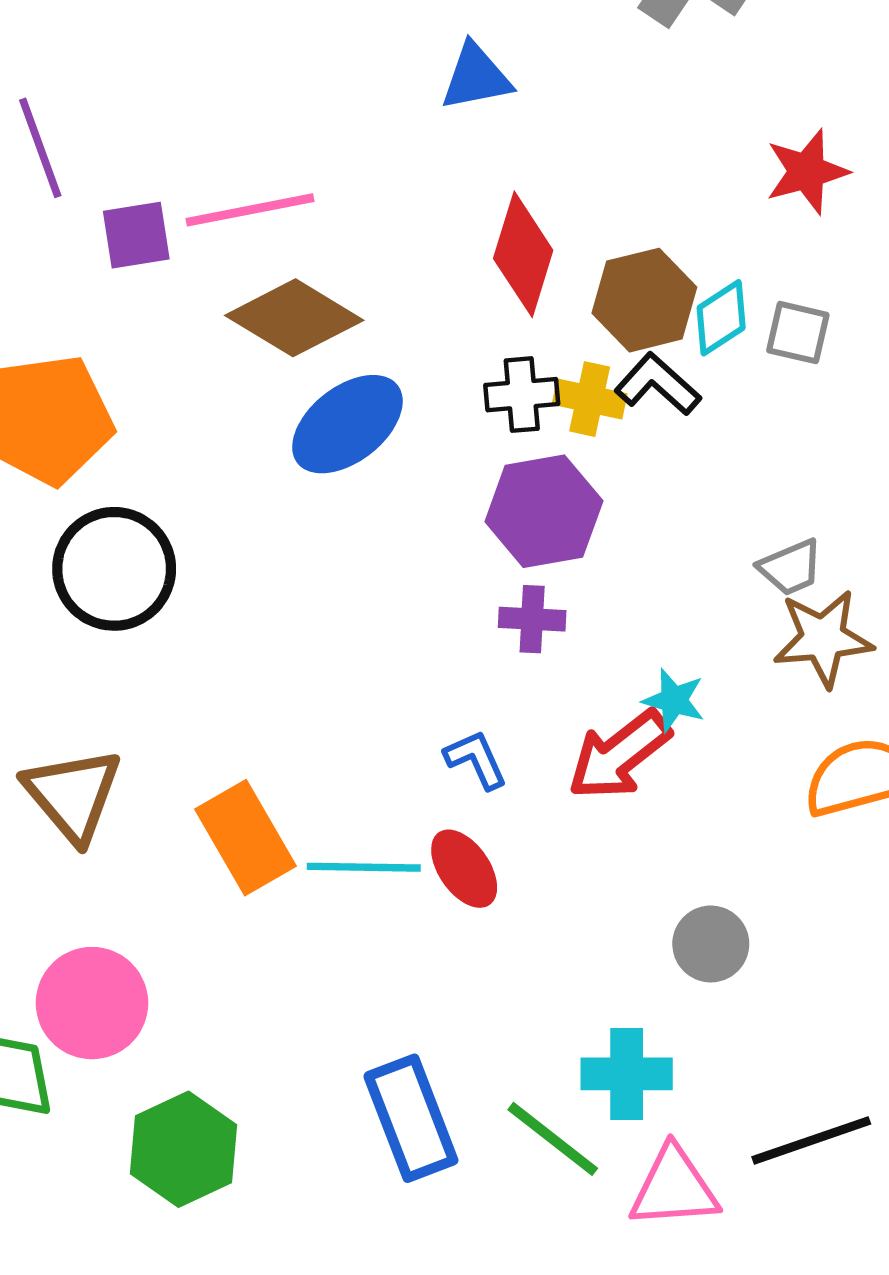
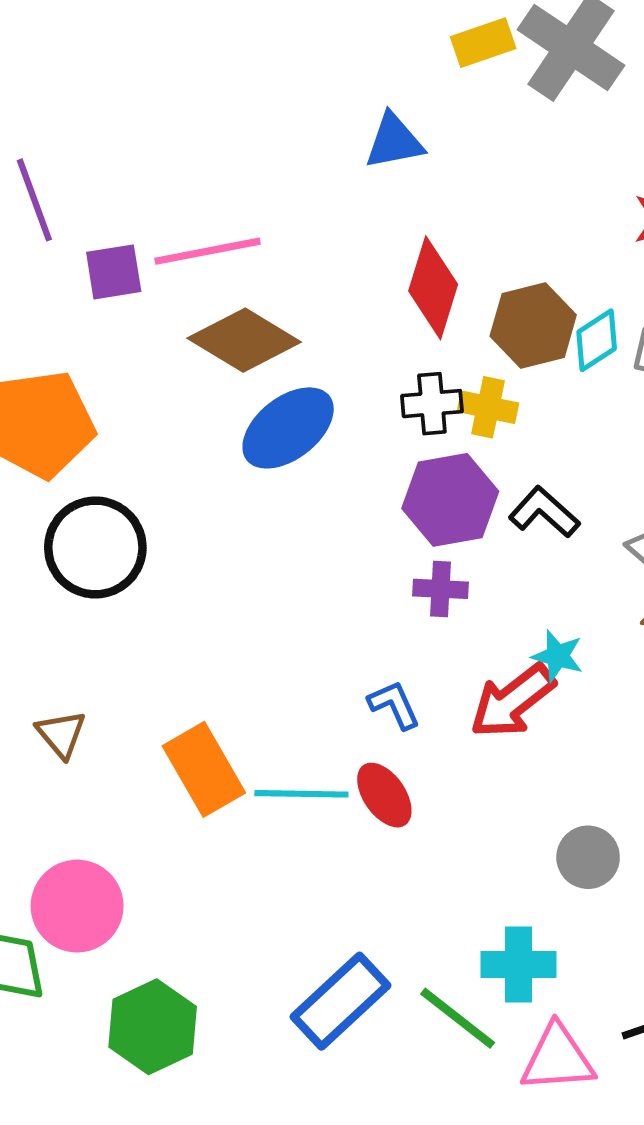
black L-shape: (658, 384) -> (544, 512), moved
brown triangle: (73, 795) -> (61, 734), size x0.6
blue rectangle: (411, 1118) -> (340, 1001), turned 68

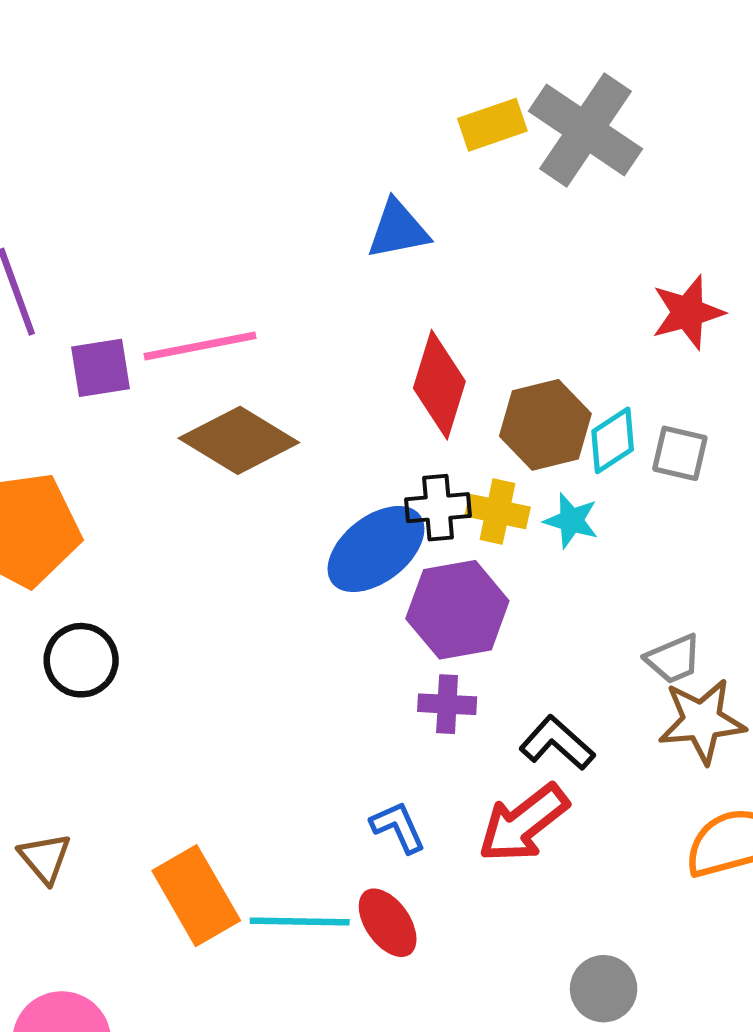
blue ellipse: (288, 428) -> (376, 549), moved
black L-shape: (544, 512) -> (557, 743), moved
black circle: (95, 547) -> (81, 660), size x0.7
cyan star: (558, 656) -> (571, 521), moved

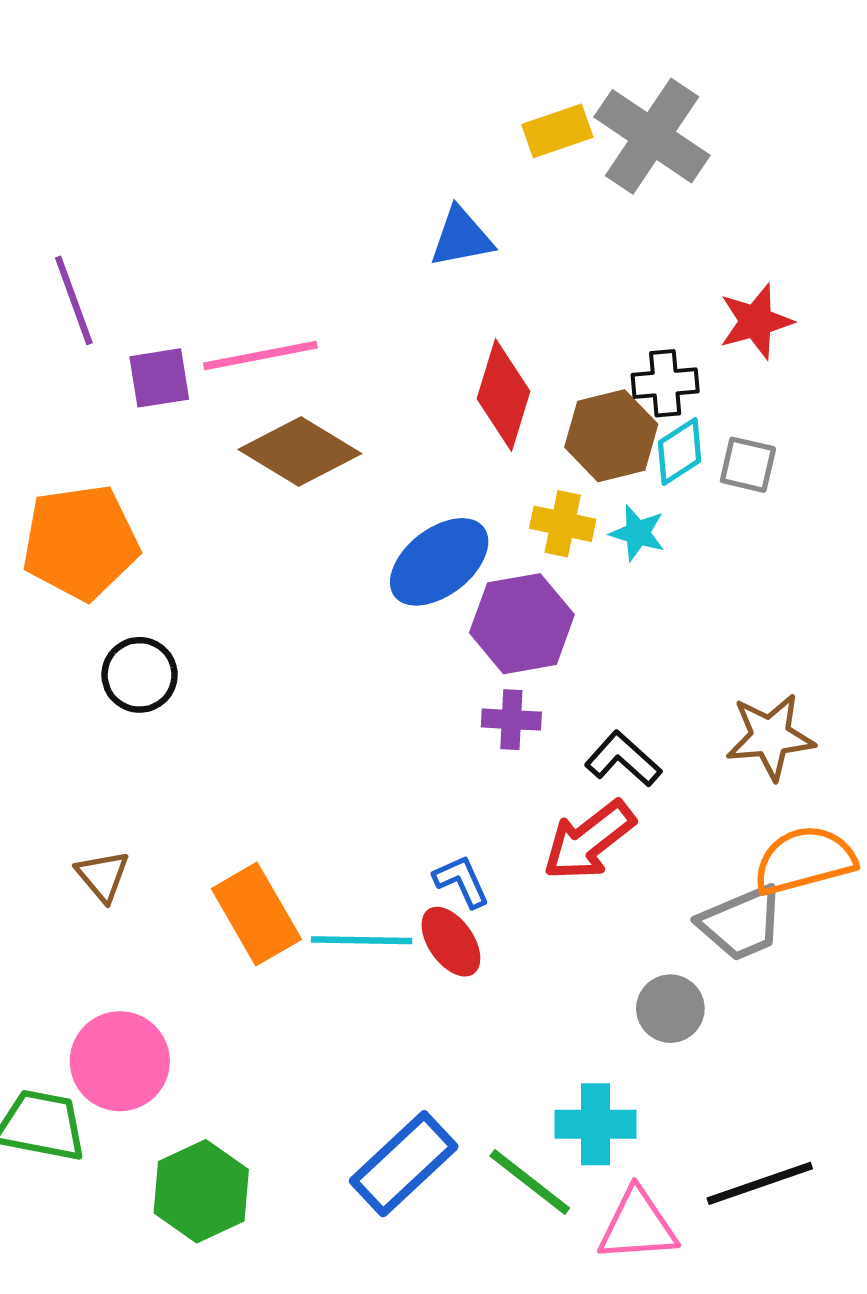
black cross: (438, 508) -> (665, 383), moved
gray trapezoid: (673, 659) -> (741, 923), moved, size x1.5
blue L-shape: (398, 827) -> (461, 881), moved

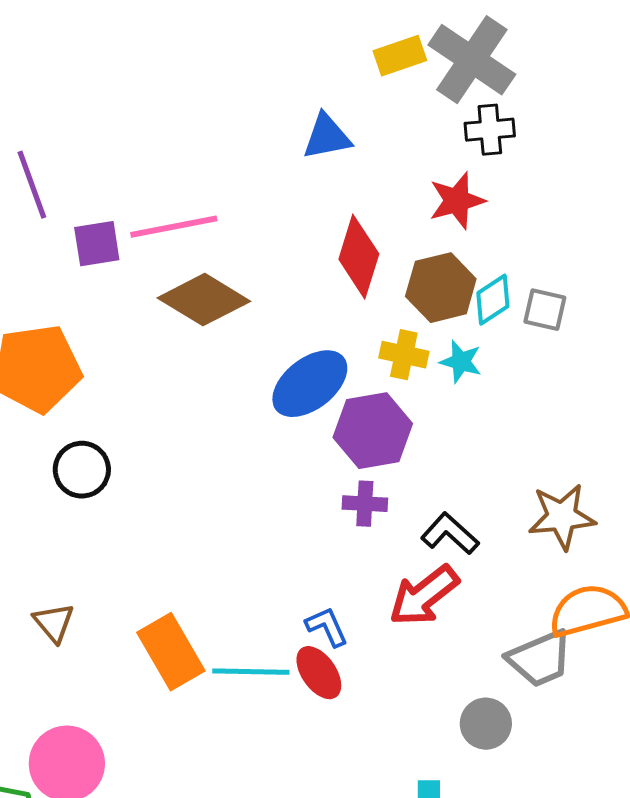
red star: (756, 321) -> (457, 201), moved
black cross: (665, 383) -> (490, 130), moved

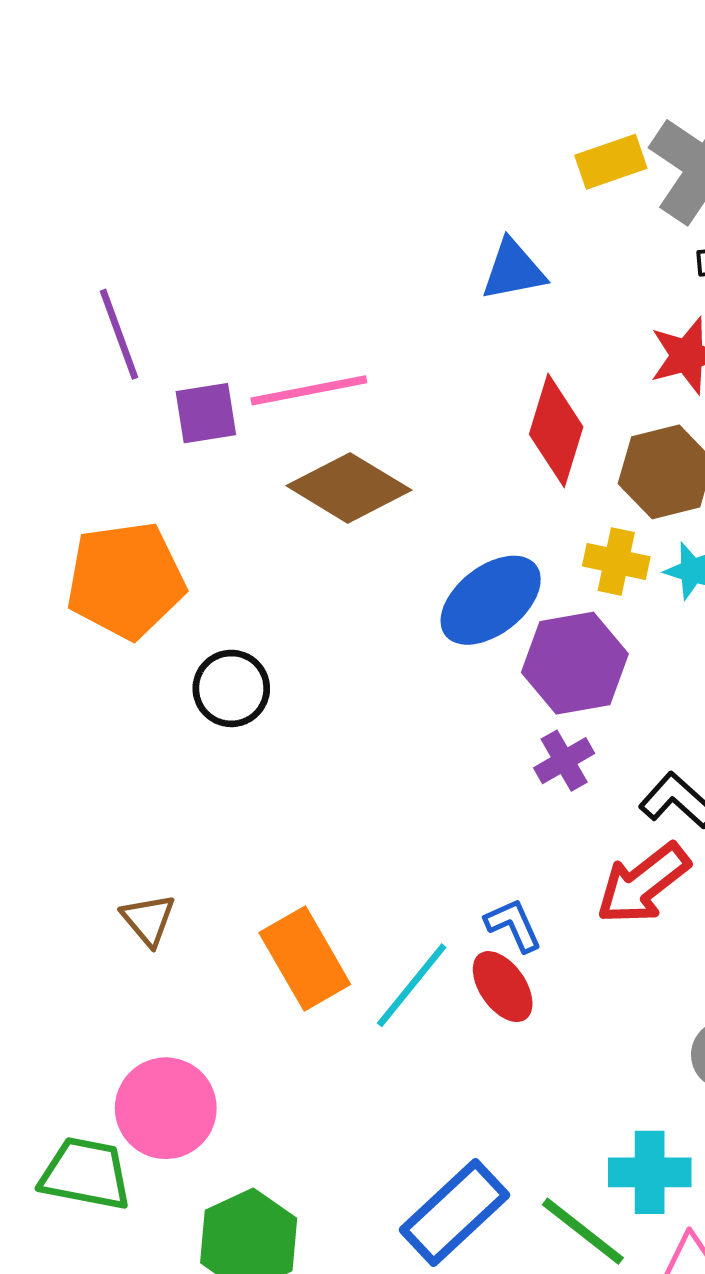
black circle: (82, 470) -> (231, 688), moved
purple cross: (365, 504) -> (564, 761), turned -33
cyan line: (251, 672) -> (412, 985), turned -52

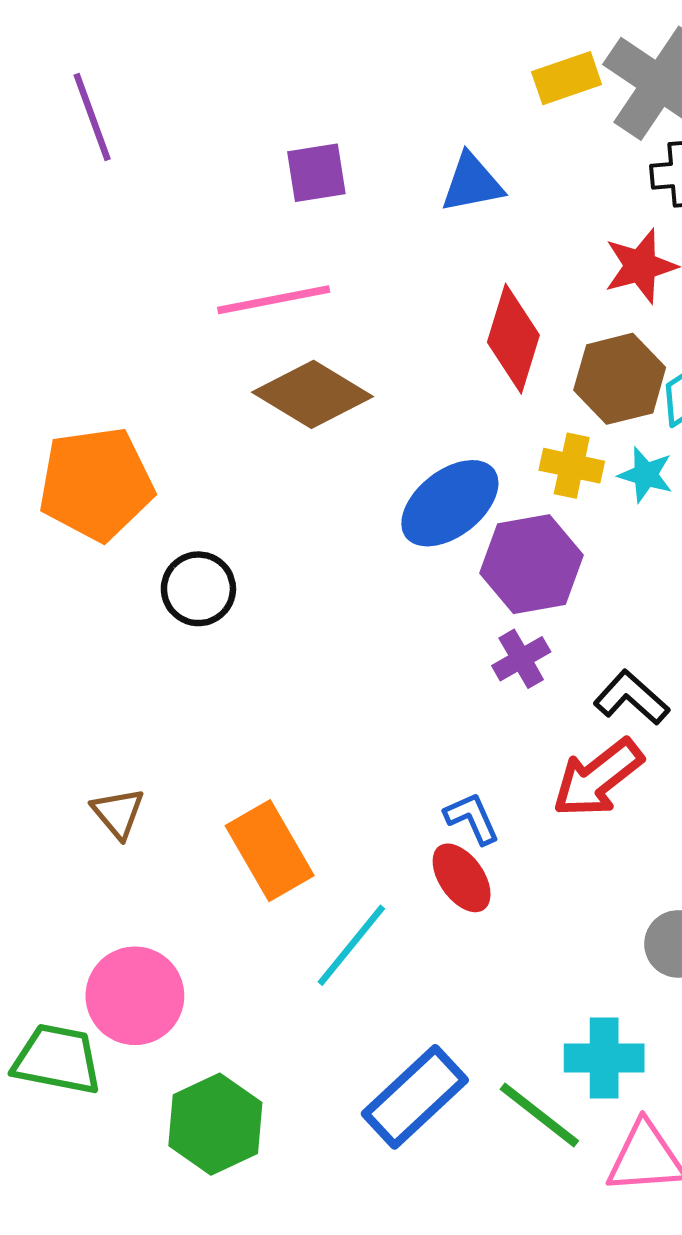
purple line: (119, 334) -> (92, 117), moved
purple square: (206, 413) -> (316, 173), moved
cyan line: (412, 985) -> (351, 945), moved

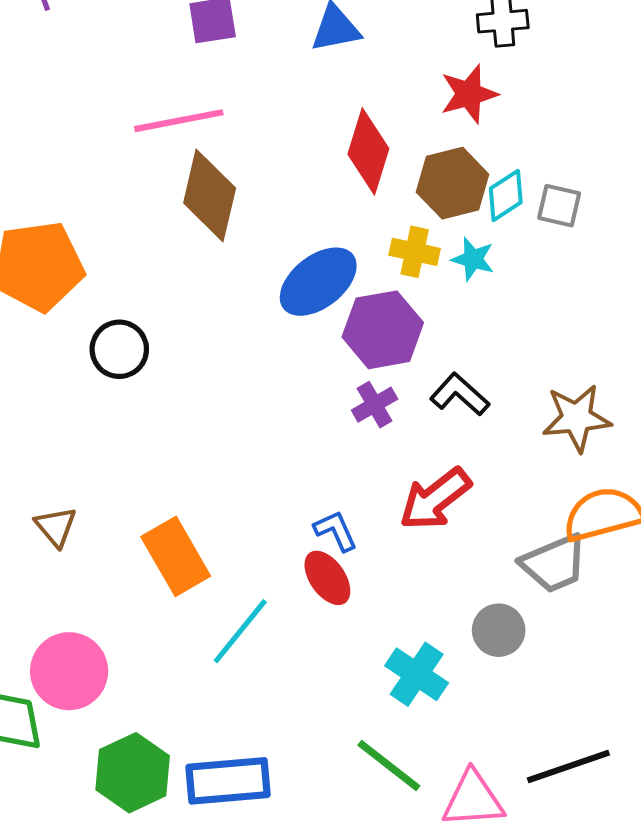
brown diamond: (312, 394) -> (210, 195), turned 72
black L-shape: (631, 698) -> (460, 394), moved
cyan cross: (604, 1058) -> (417, 674), moved, turned 34
blue rectangle: (415, 1097) -> (228, 781), moved, turned 38

